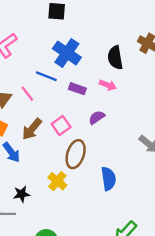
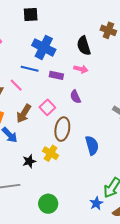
purple semicircle: (97, 117) -> (75, 97), turned -72
black star: (22, 194) -> (29, 161), moved

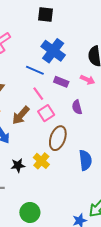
pink line: (16, 85) -> (38, 94), moved

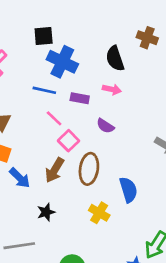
black square: (45, 15) -> (44, 36), moved
purple semicircle: (77, 107) -> (105, 126), turned -32
brown arrow: (21, 115) -> (55, 170), moved
yellow cross: (41, 161) -> (99, 213), moved

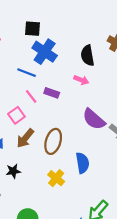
purple rectangle: (80, 98) -> (52, 93), moved
purple semicircle: (105, 126) -> (94, 119), moved, size x1.6
pink square: (69, 141) -> (16, 115), moved

